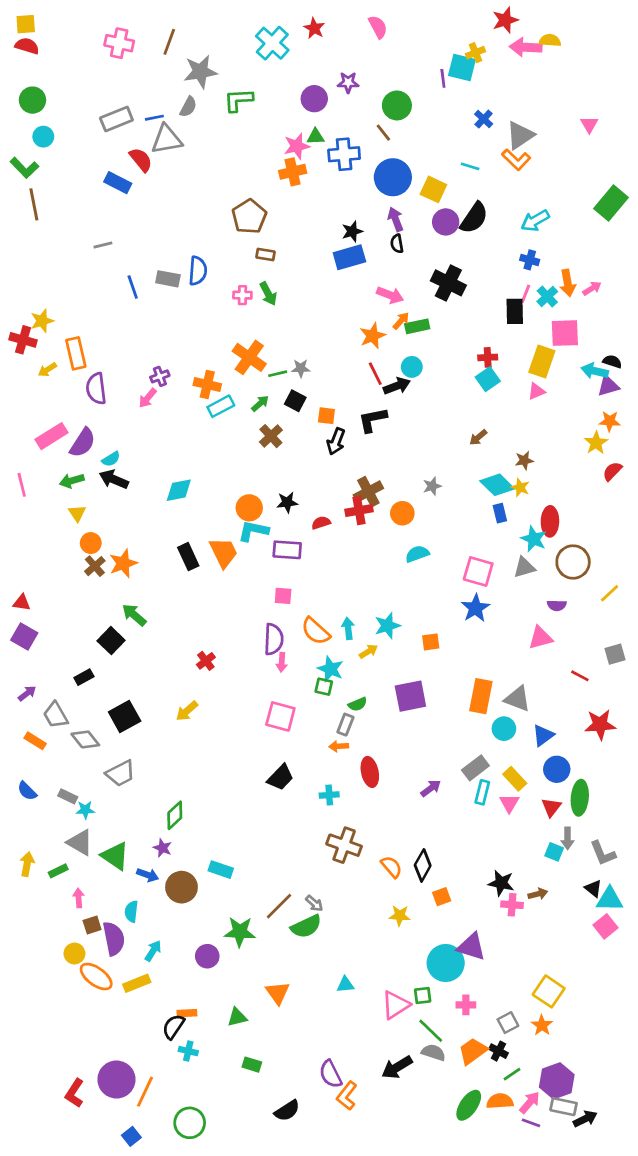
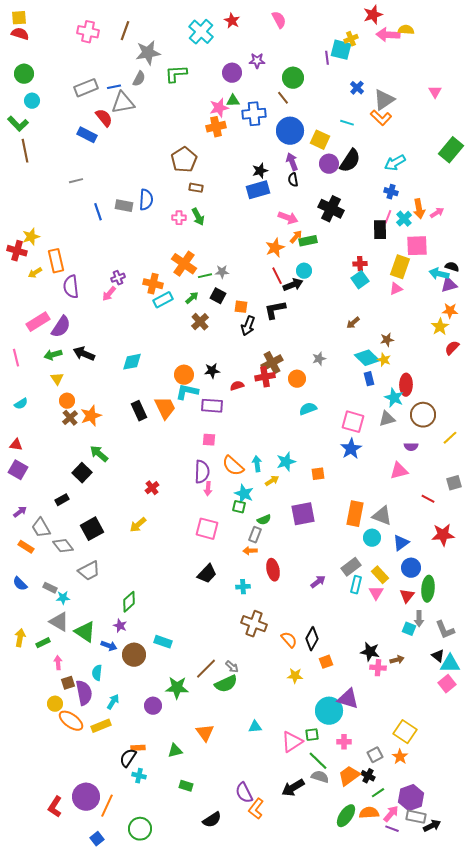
cyan semicircle: (111, 459) -> (21, 404), moved

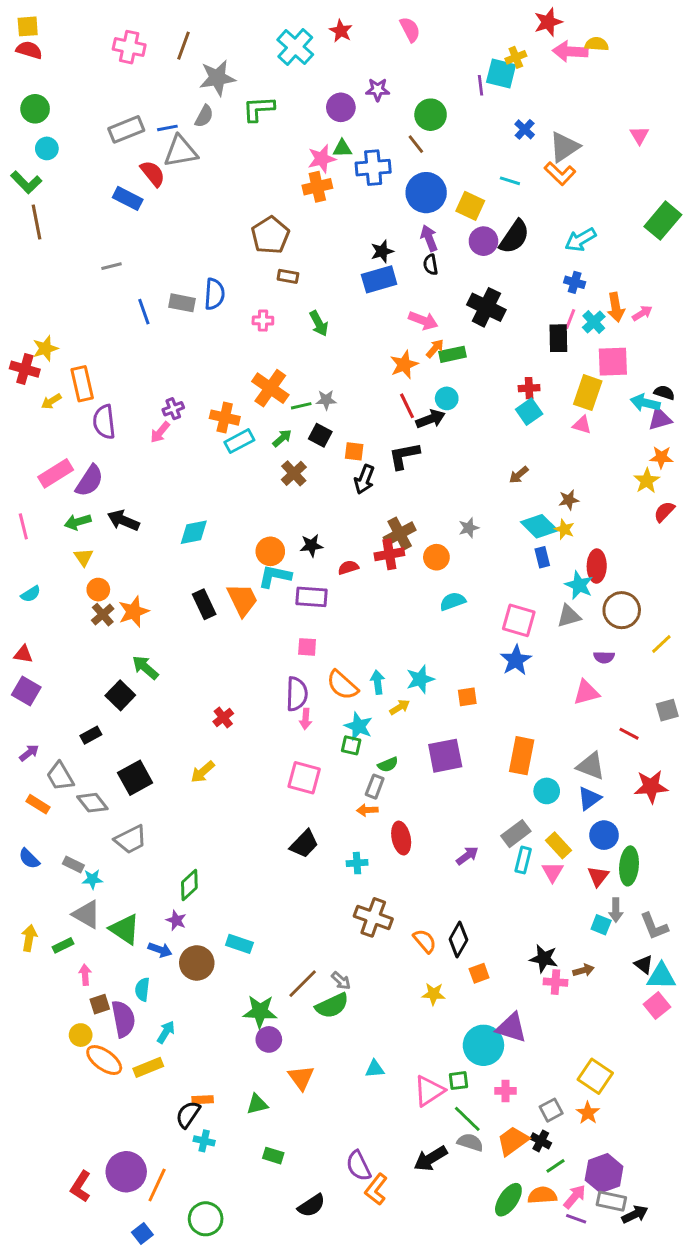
green arrow: (198, 217) -> (319, 323), moved
pink triangle: (396, 289) -> (582, 425), turned 40
gray triangle: (382, 516) -> (591, 766), moved
purple circle: (153, 706) -> (269, 1039), moved

